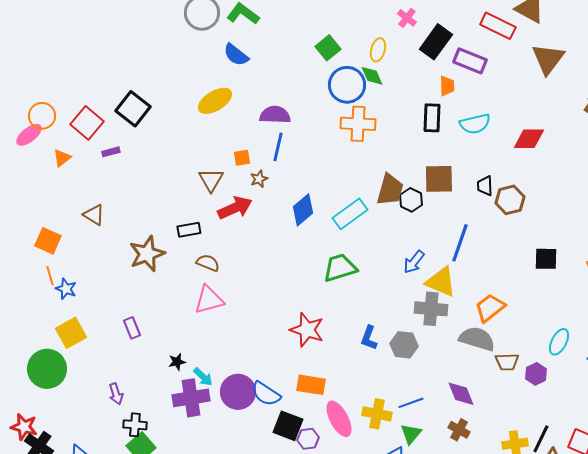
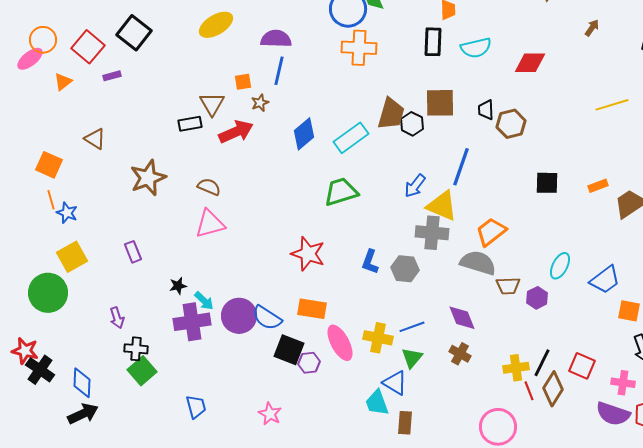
black rectangle: (189, 230) -> (190, 124), moved

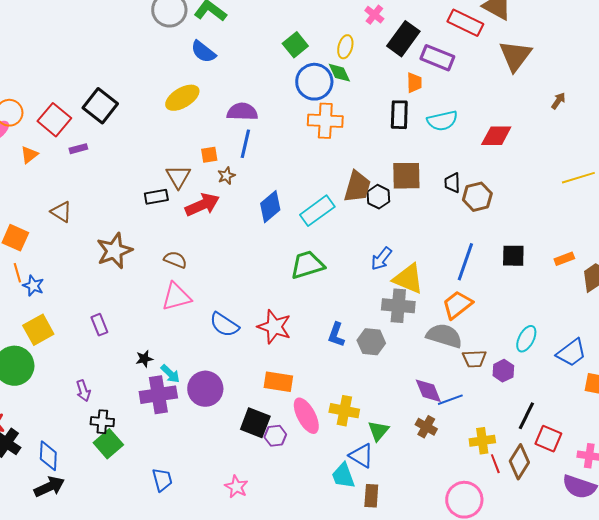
blue line: (461, 167) -> (465, 262), moved
blue semicircle: (267, 318) -> (224, 325), moved
blue line: (412, 327) -> (450, 400), moved
black line: (542, 363) -> (526, 416), moved

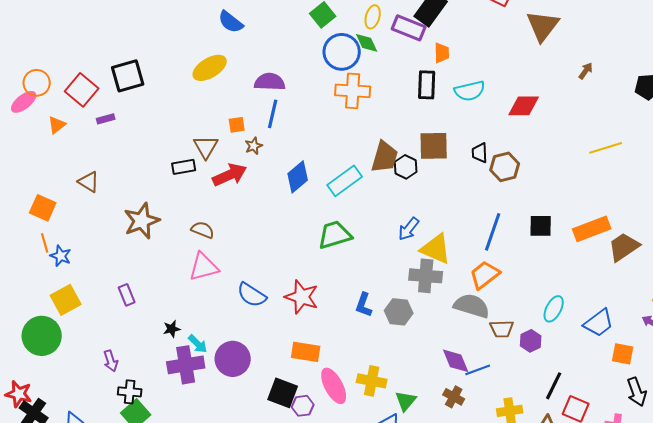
purple rectangle: (437, 58) -> (409, 28), moved
black square: (100, 106) -> (128, 76), turned 36
orange rectangle: (564, 259) -> (592, 229), size x1.8

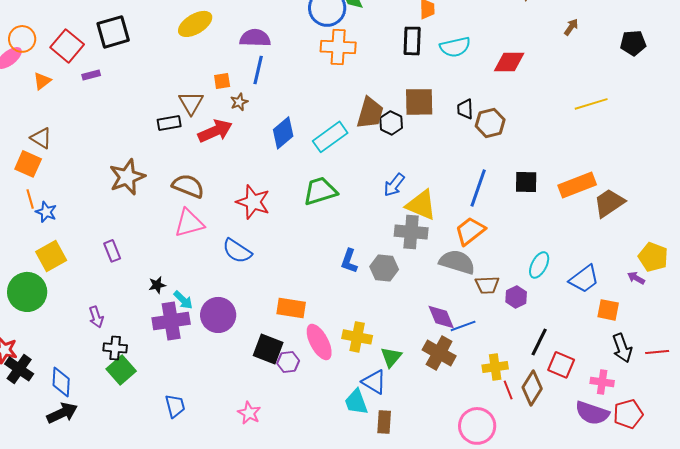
brown triangle: (89, 182) -> (41, 138), moved
brown semicircle: (203, 230) -> (188, 186), size x1.4
red star: (302, 297) -> (253, 202), moved
brown cross: (454, 397) -> (439, 353), size x1.5

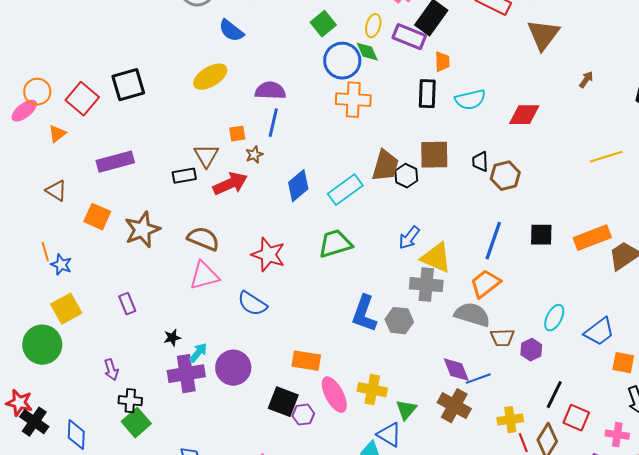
purple rectangle: (91, 75) -> (115, 162), moved, size x2.0
orange square: (28, 164) -> (97, 217), moved
blue L-shape: (349, 261) -> (364, 314), size x1.5
cyan arrow: (183, 300) -> (198, 353), turned -95

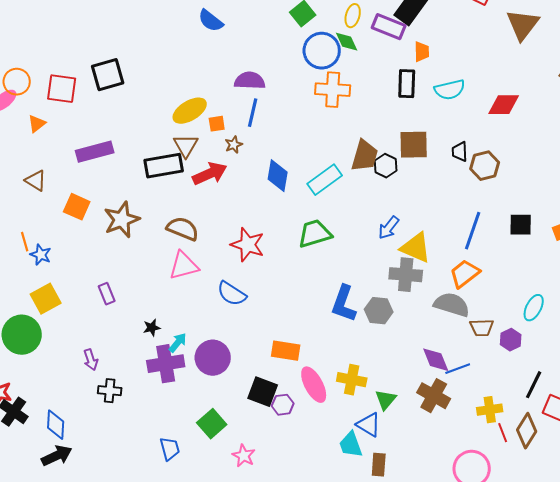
yellow ellipse: (210, 77) -> (190, 111), moved
red square: (82, 99) -> (62, 89), turned -32
black rectangle: (184, 176) -> (164, 166), size x1.6
blue diamond: (298, 186) -> (278, 176), turned -40
green square: (136, 423) -> (212, 424), moved

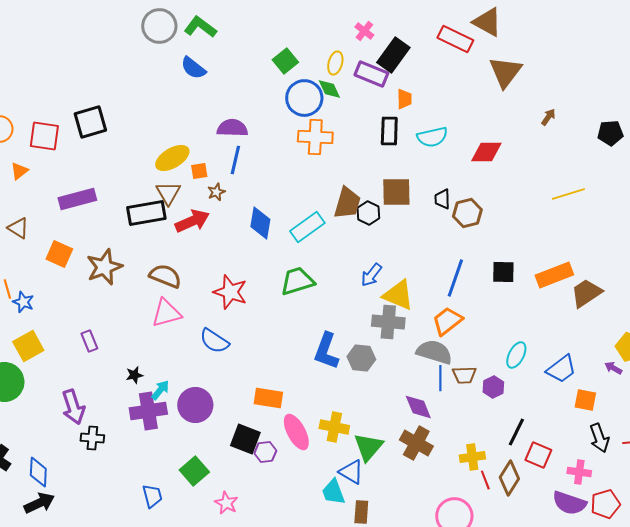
purple arrow: (91, 360) -> (73, 407), size x1.6
blue line: (458, 369) -> (440, 378), moved, turned -70
green triangle: (386, 400) -> (368, 447), size x1.4

